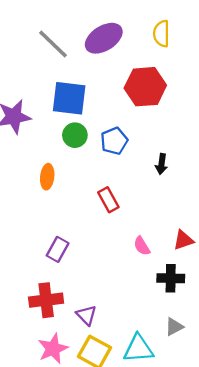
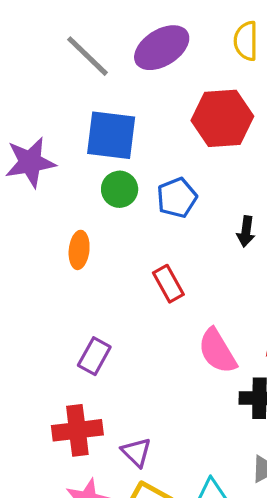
pink semicircle: (142, 246) -> (217, 351), size x1.6

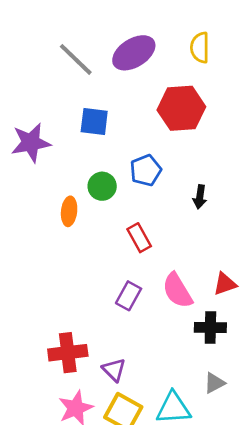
blue square: (111, 135) -> (94, 122), size x0.7
green circle: (120, 189) -> (102, 186), moved
purple rectangle: (94, 356) -> (129, 296), moved

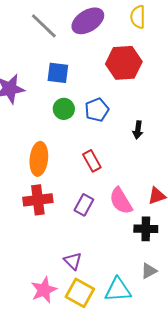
green circle: (102, 186) -> (64, 109), moved
orange ellipse: (69, 211) -> (39, 159), moved, size x1.5
red cross: (68, 353) -> (38, 200), moved

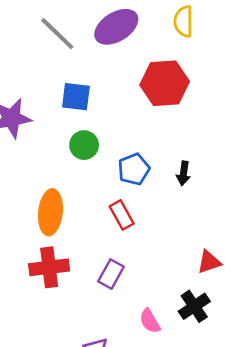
blue pentagon: (97, 110) -> (134, 169), moved
pink semicircle: (121, 201) -> (150, 321), moved, size x0.7
black cross: (146, 229) -> (194, 306), turned -35

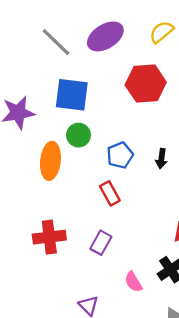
yellow semicircle: (183, 21) -> (161, 32), turned 50
blue square: (76, 97) -> (72, 95), size x1.4
orange ellipse: (50, 212) -> (50, 161), moved

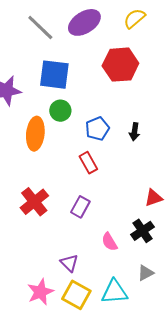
red cross: (49, 237) -> (34, 202), turned -32

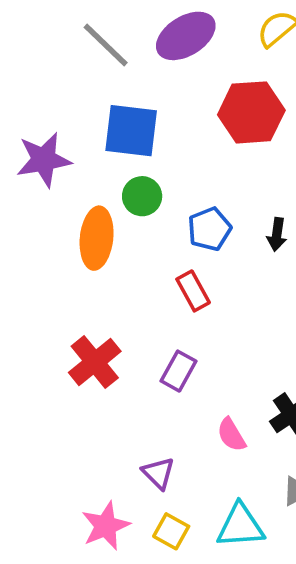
yellow square: (76, 295) -> (171, 531), size x0.7

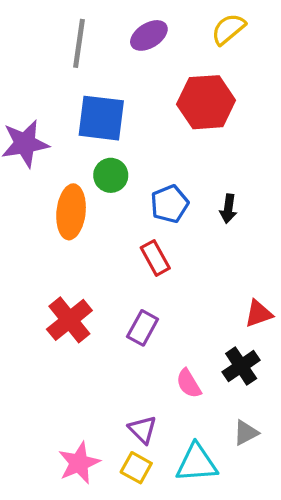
purple ellipse: (186, 36) -> (149, 35), size x0.7
gray line: (106, 45) -> (79, 43), turned 54
purple triangle: (158, 473) -> (143, 430), moved

